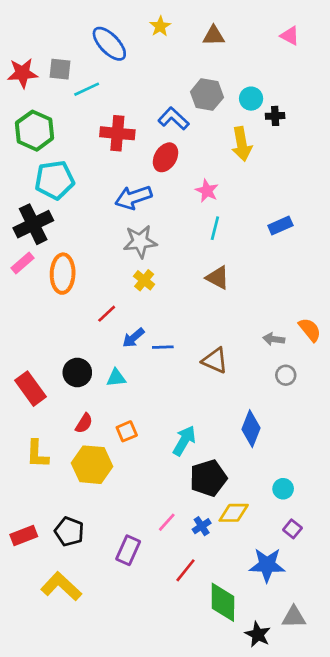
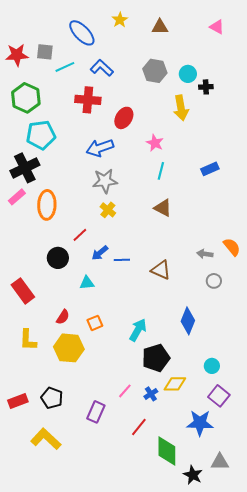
blue L-shape: (174, 119) -> (102, 68), moved
black circle: (77, 372) -> (58, 258), moved
purple square: (292, 529) -> (219, 396), size x1.5

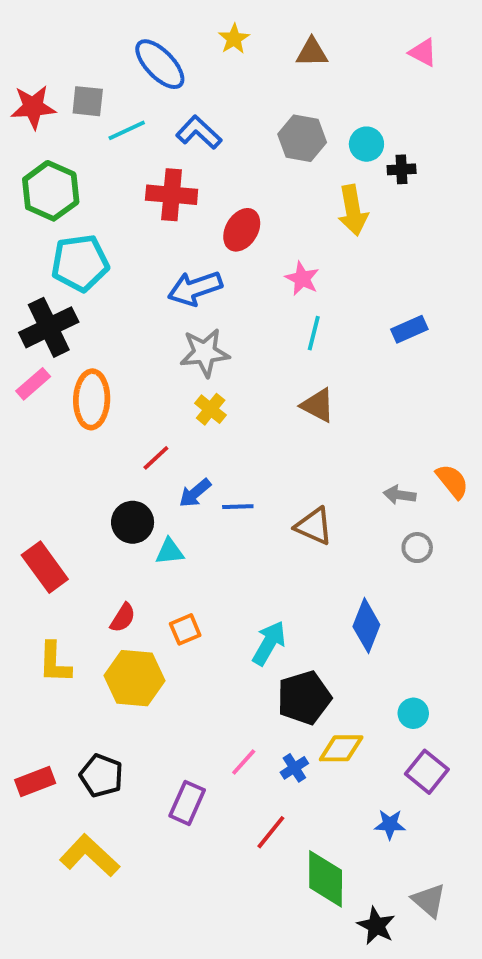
black circle: (58, 258) -> (133, 522), moved
blue star: (200, 423) -> (390, 824), size x0.6
gray triangle: (220, 462) -> (429, 900), turned 42

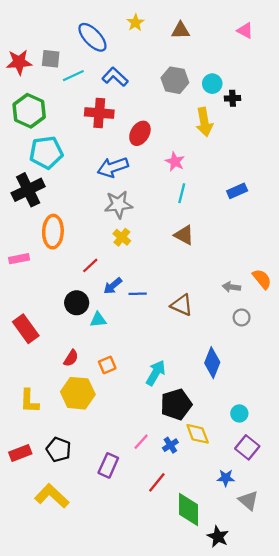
pink rectangle: (33, 384) -> (19, 259), moved, turned 30
yellow L-shape: (55, 663) -> (29, 401), moved
yellow diamond: (341, 748) -> (198, 434), turned 70
gray triangle: (429, 900) -> (248, 500), moved

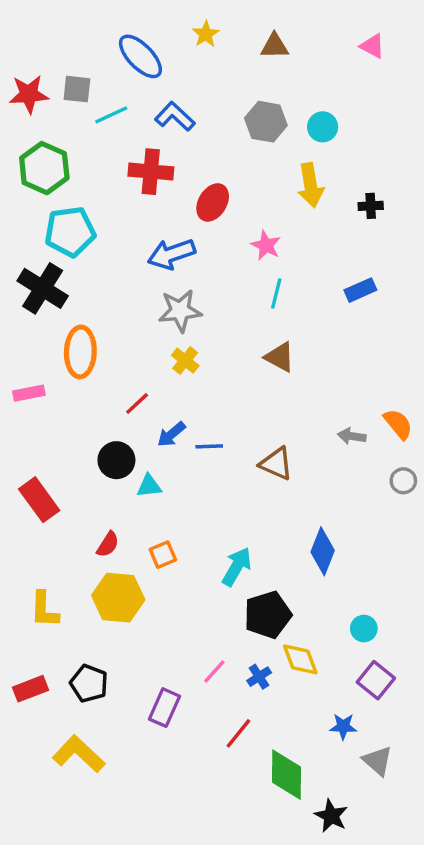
black cross: (233, 98) -> (371, 206), moved
black cross: (28, 190) -> (43, 288), turned -32
gray circle: (242, 317) -> (403, 481), moved

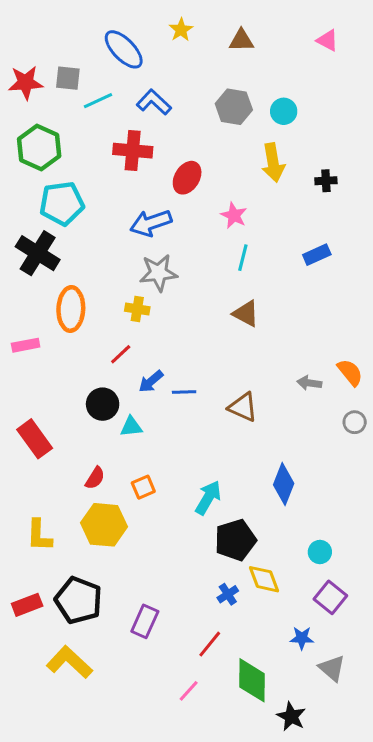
yellow cross: (185, 361) -> (137, 309), moved, turned -30
pink line: (214, 671) -> (189, 691), moved
black pentagon: (89, 683) -> (78, 600), size x1.4

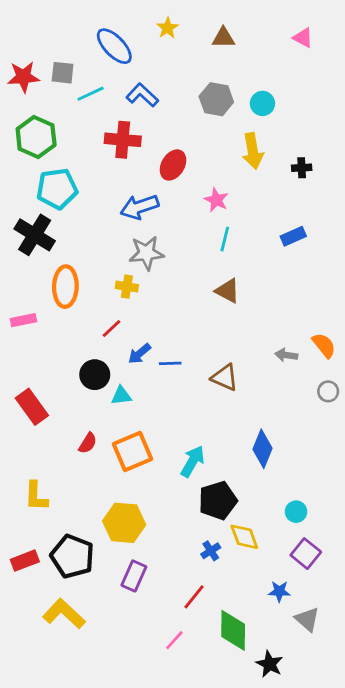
orange square: (143, 487) -> (132, 452), size x1.8
yellow hexagon: (104, 525) -> (124, 523), moved

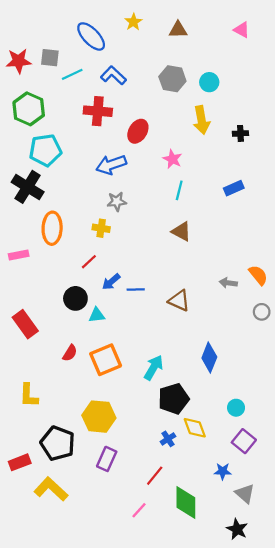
gray star: (146, 253) -> (117, 201), size x0.7
red rectangle: (25, 561) -> (20, 462), moved
black star: (269, 664) -> (237, 529), moved

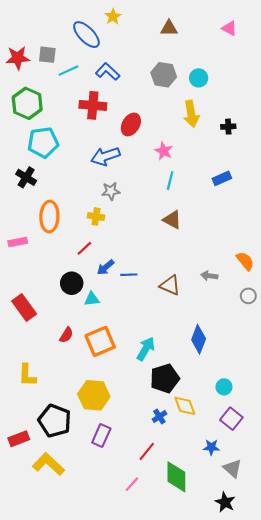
yellow star: (133, 22) -> (113, 17), moved
black cross: (28, 187) -> (26, 177), size x0.7
gray arrow: (228, 283) -> (209, 276), moved

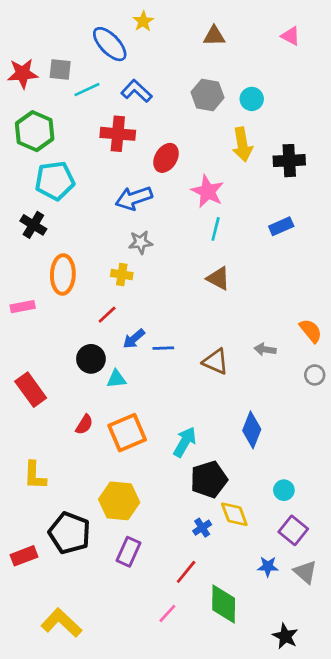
black cross: (228, 127) -> (289, 161), size x1.6
pink star: (164, 151) -> (208, 191), size x1.4
yellow L-shape: (48, 464) -> (61, 623), moved
gray triangle: (232, 468) -> (305, 572), moved

